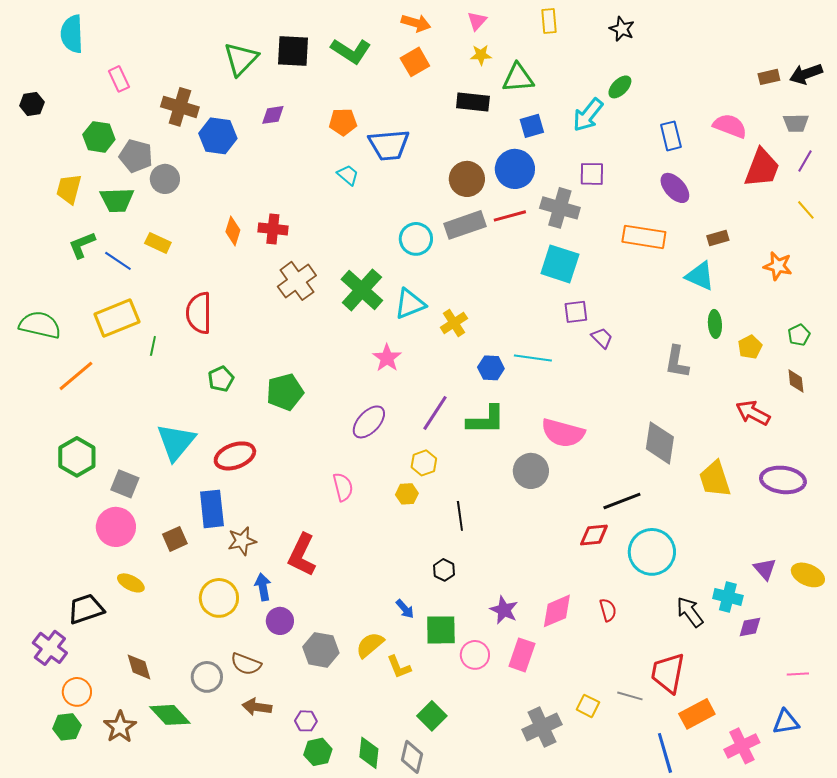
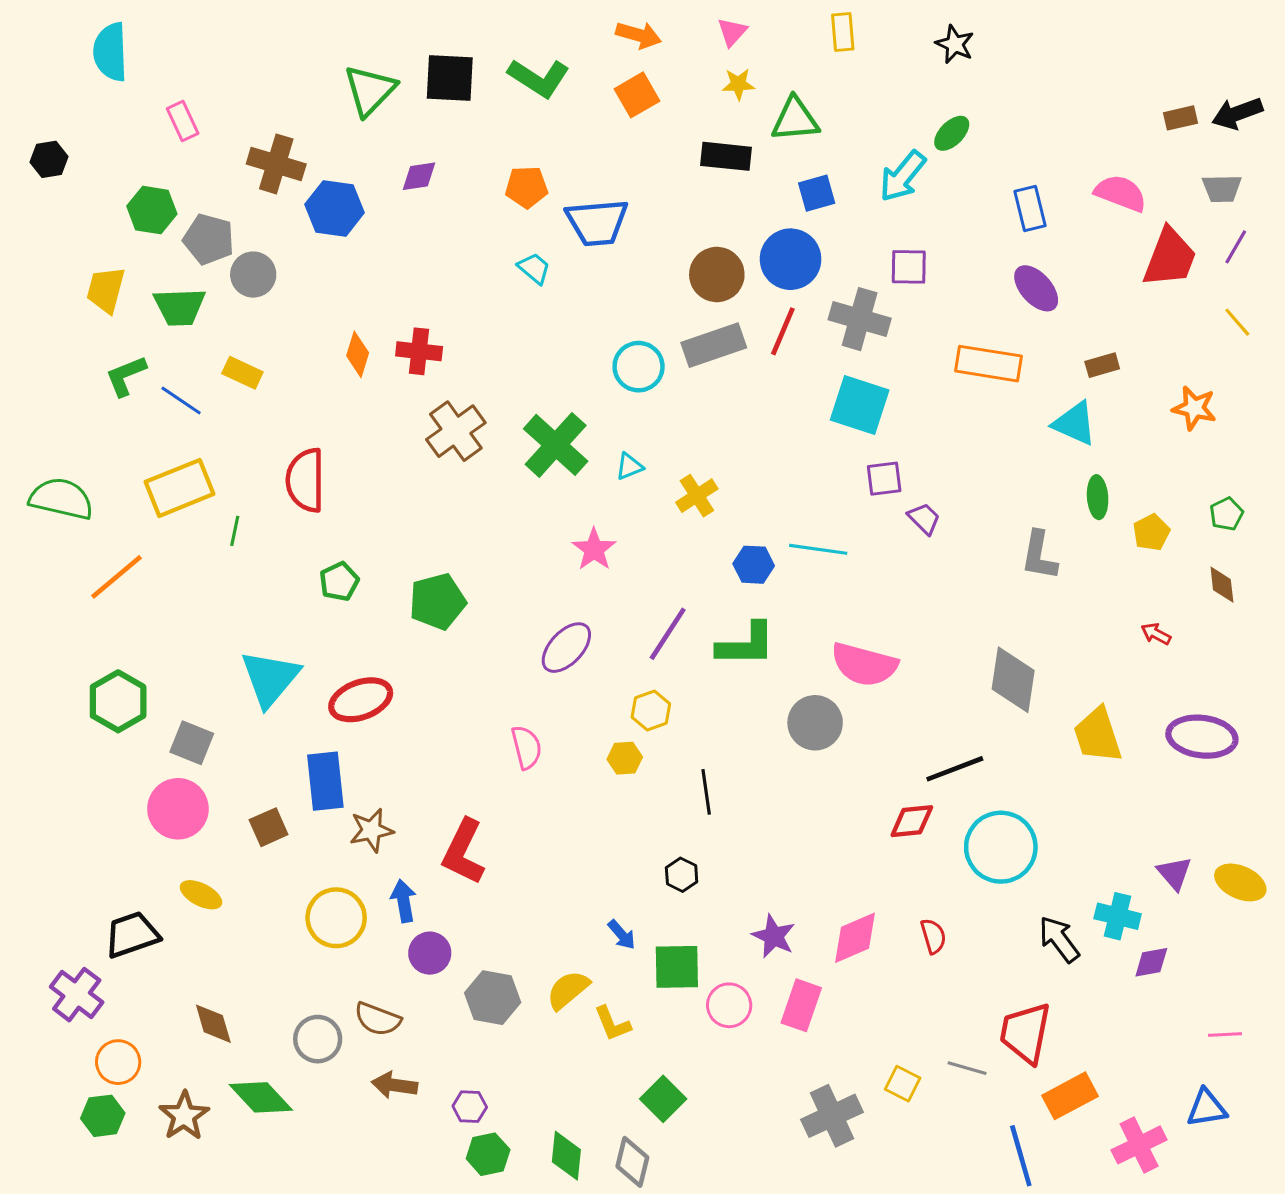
red line: (510, 216) -> (783, 331), turned -52
cyan triangle: (410, 304) -> (629, 466), size x0.6
red arrow: (753, 413) -> (1156, 634), size x0.6

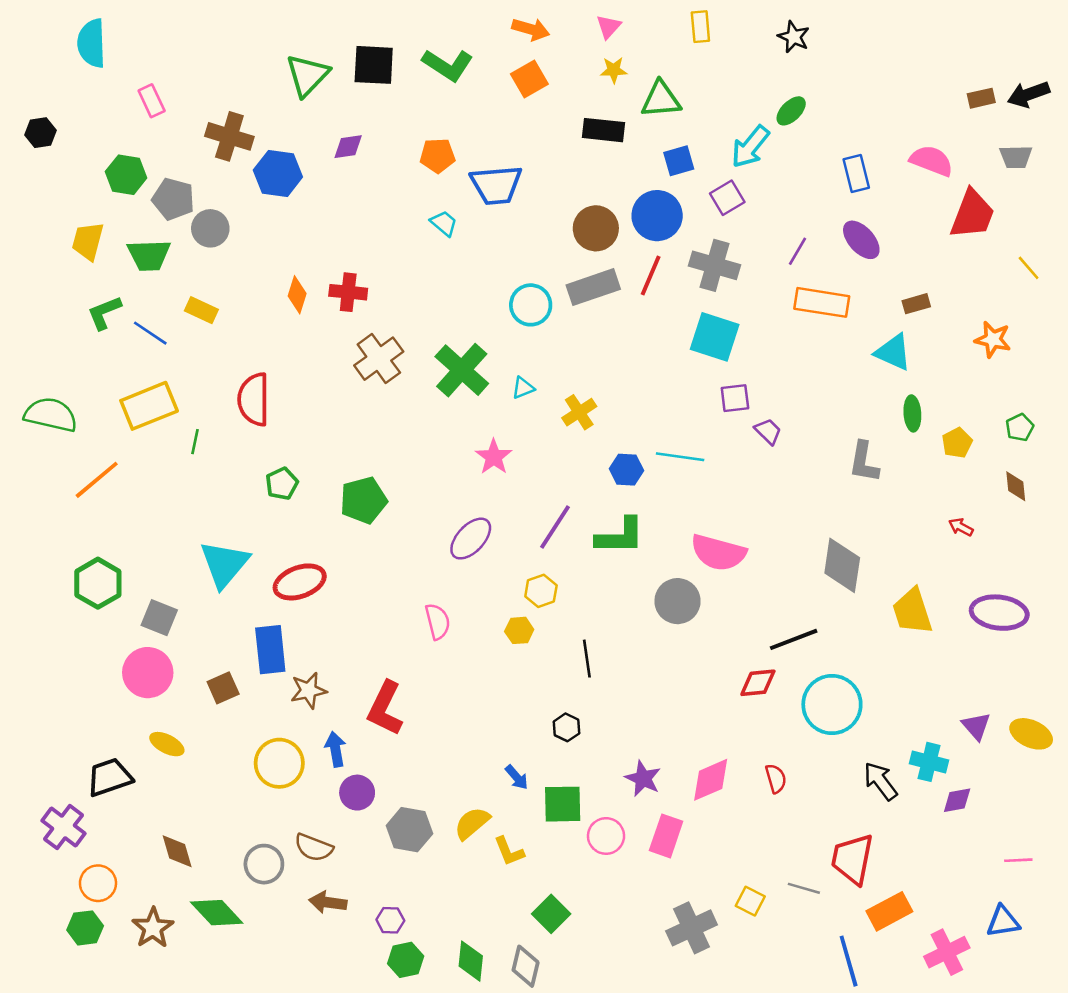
purple line: (1236, 247) -> (797, 251), moved
purple square: (909, 267) -> (727, 198), moved, turned -32

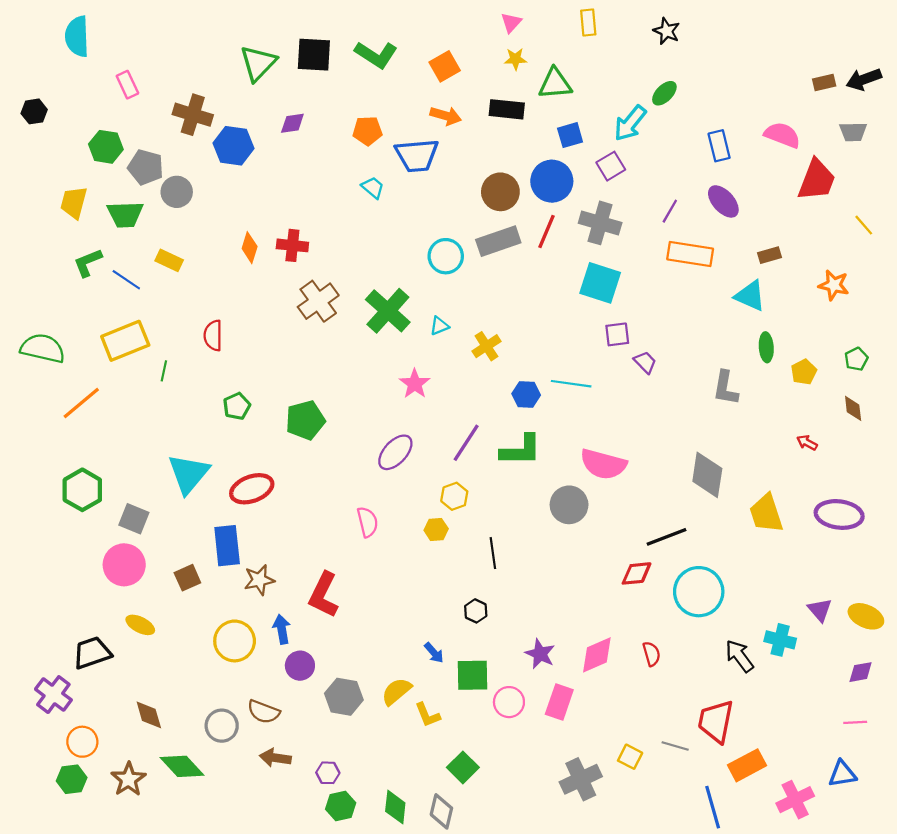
orange arrow: (531, 29) -> (446, 116), moved
red semicircle: (254, 399) -> (213, 335), size x0.7
purple diamond: (957, 800) -> (861, 672), moved

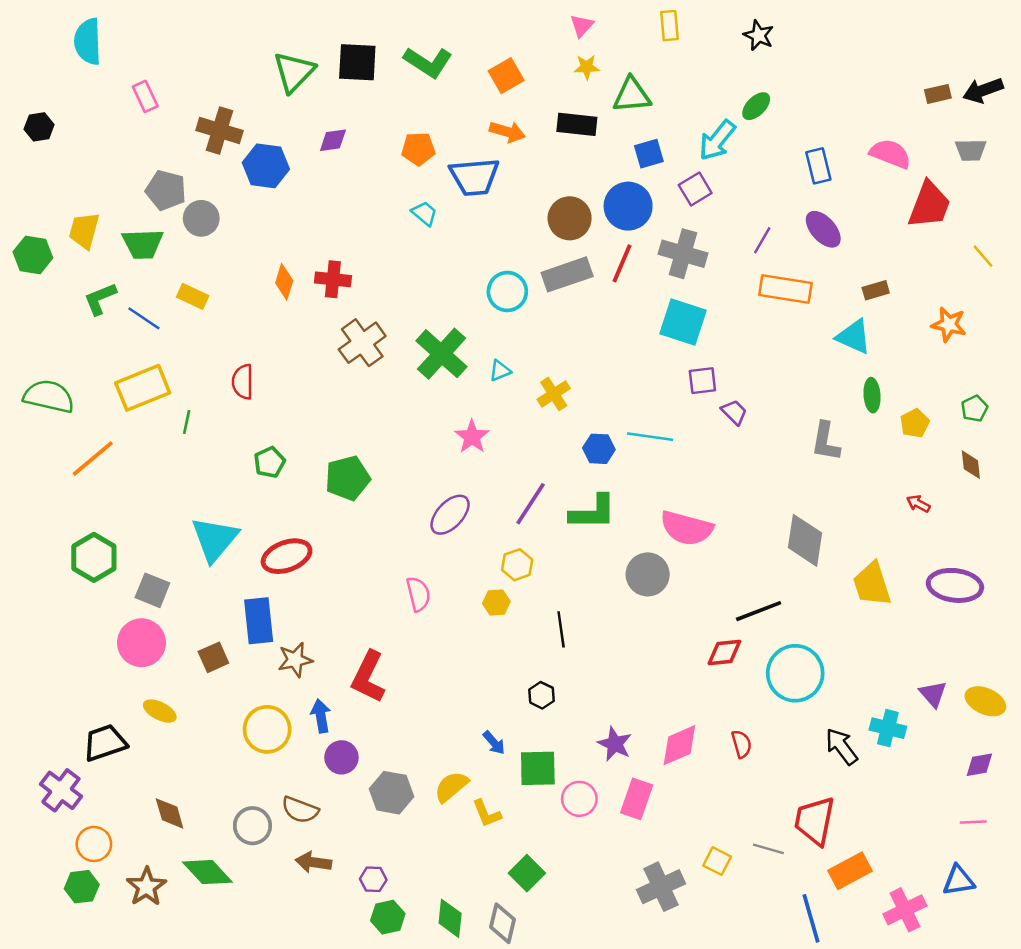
green hexagon: (106, 147) -> (33, 255), moved

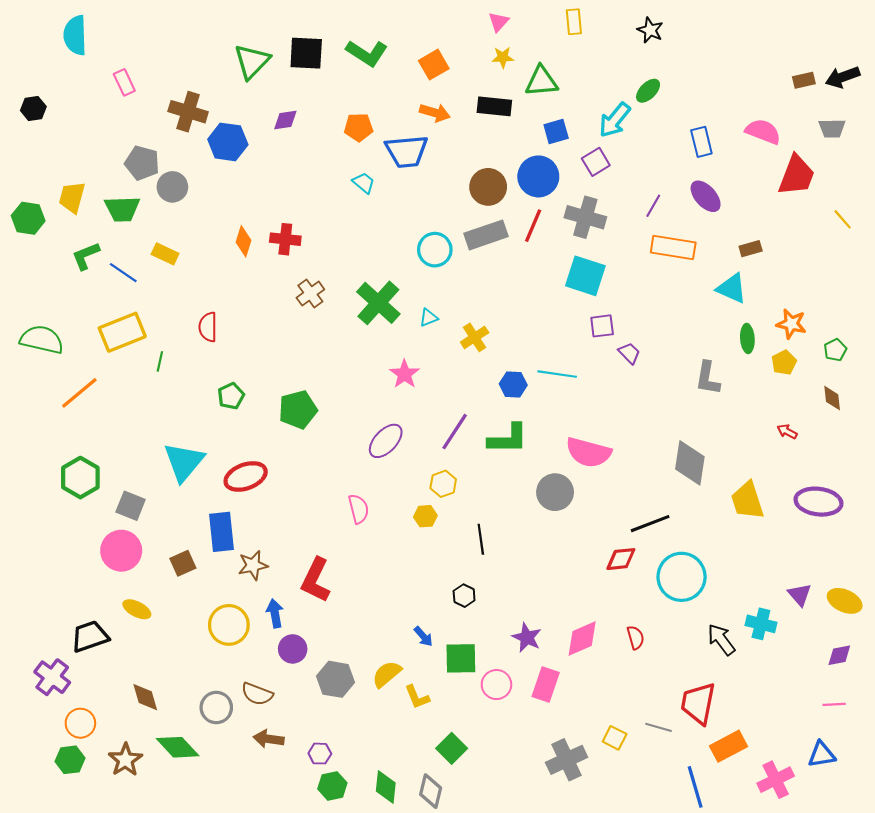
orange star: (949, 324) -> (791, 324), moved
brown cross: (362, 343) -> (310, 294), size x0.7

